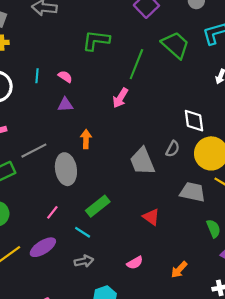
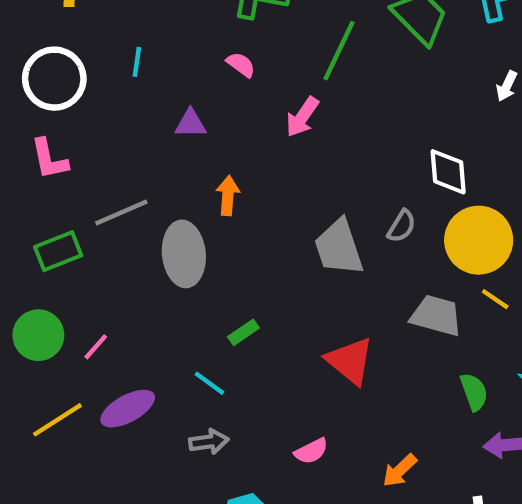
pink semicircle: (65, 77) -> (241, 65), moved
green rectangle: (98, 206) -> (243, 332), size x0.6
pink line: (52, 212) -> (96, 347), moved
red triangle: (151, 217) -> (350, 361), size x1.4

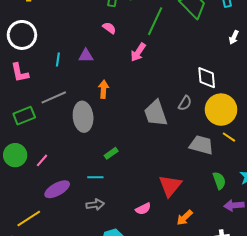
cyan line: (137, 62) -> (58, 60), moved
red triangle: (350, 361) -> (170, 186), moved, turned 30
cyan line: (210, 383) -> (95, 177), turned -35
yellow line: (57, 420) -> (29, 218), moved

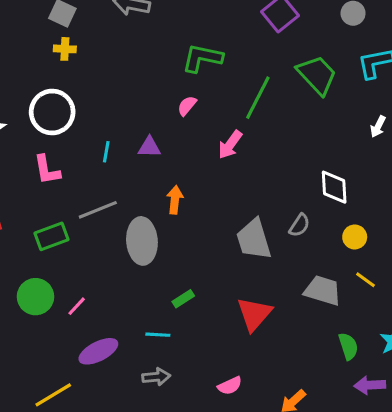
pink semicircle: (109, 28) -> (187, 106), turned -88
yellow circle: (221, 110) -> (355, 237), size x0.5
red triangle: (170, 186) -> (254, 314), moved

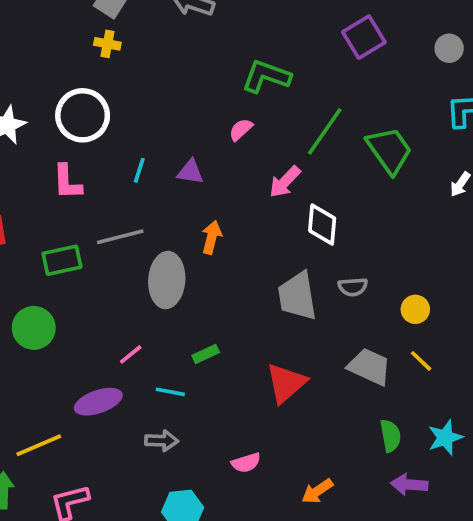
green trapezoid: (317, 75) -> (389, 150), moved
white diamond: (334, 187) -> (322, 225), moved
gray semicircle: (299, 225) -> (353, 287), turned 45
pink line: (77, 306) -> (131, 354), moved

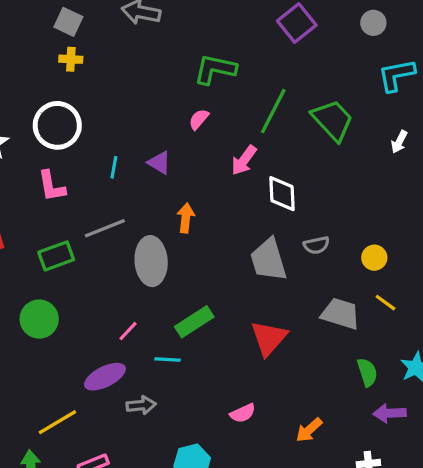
purple triangle: (190, 172) -> (159, 163), turned 30
green rectangle: (206, 354) -> (194, 322), size x1.6
gray arrow: (162, 441) -> (141, 405), moved

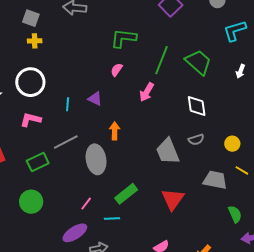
pink L-shape: (52, 186) -> (31, 120), turned 120
white diamond: (282, 194) -> (197, 106), moved

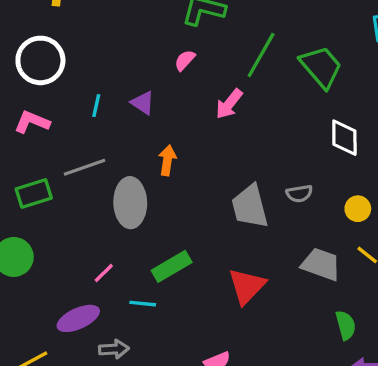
white diamond: (197, 106) -> (344, 138), moved

